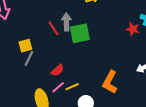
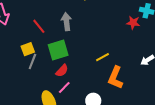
red line: (54, 28) -> (39, 26), moved
green square: (80, 33) -> (58, 50), moved
yellow line: (72, 87) -> (103, 57), moved

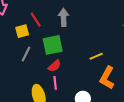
yellow square: (28, 49) -> (22, 31), moved
pink line: (64, 88) -> (55, 83), turned -56

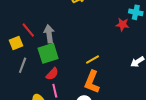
gray arrow: (64, 17) -> (49, 34), moved
orange L-shape: (107, 78) -> (92, 82), moved

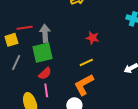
red star: (122, 25) -> (93, 38), moved
red line: (28, 30) -> (25, 28), turned -63
orange L-shape: (92, 82) -> (84, 85), turned 35

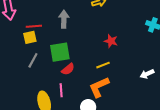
red line: (25, 28) -> (34, 26), moved
gray arrow: (45, 33) -> (64, 19), moved
red semicircle: (45, 73) -> (68, 69), moved

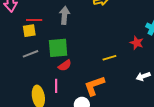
red star: (111, 41) -> (137, 43), moved
gray line: (33, 60) -> (31, 54), turned 35
yellow line: (103, 65) -> (109, 58), moved

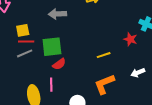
gray arrow: (65, 15) -> (57, 14), turned -96
red line: (34, 20) -> (26, 42), moved
orange L-shape: (94, 86) -> (104, 84), moved

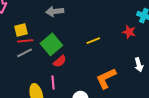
green square: (52, 47) -> (51, 44), turned -30
yellow line: (104, 55) -> (93, 41), moved
white arrow: (138, 73) -> (139, 65), turned -80

